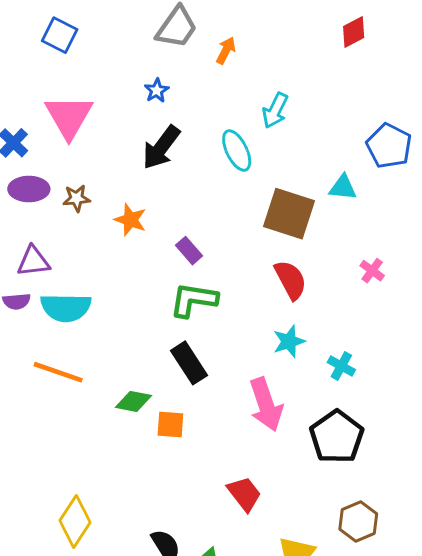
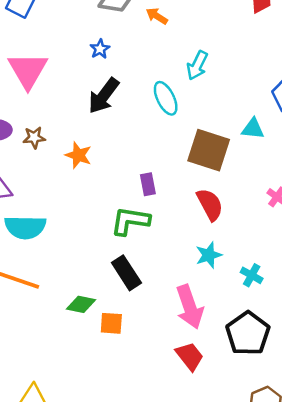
orange arrow: (226, 50) -> (157, 16), turned -85
purple rectangle: (189, 251) -> (148, 184), moved, turned 30
red trapezoid: (244, 494) -> (190, 356), moved

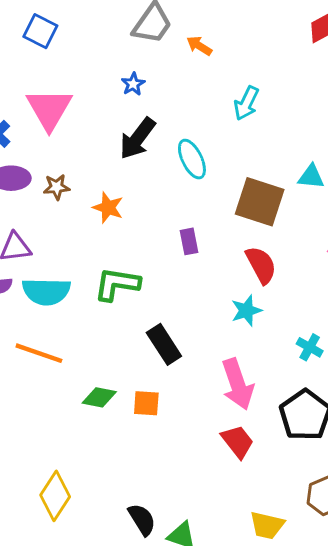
cyan ellipse: (166, 98) -> (192, 159), moved
green L-shape: (130, 221) -> (117, 284), moved
cyan star: (209, 255) -> (246, 311), moved
green diamond: (81, 304) -> (99, 397), moved

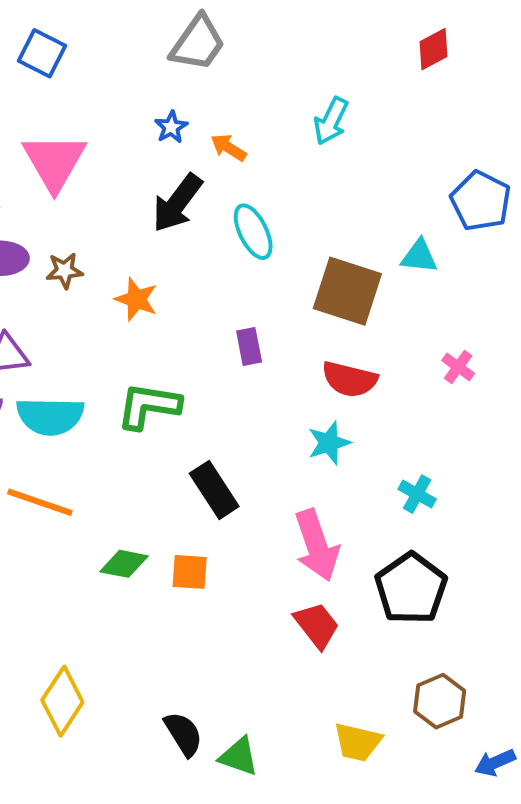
orange arrow: (199, 46) -> (229, 148), moved
cyan arrow: (246, 103) -> (331, 121), moved
red semicircle: (261, 265) -> (349, 379), turned 132

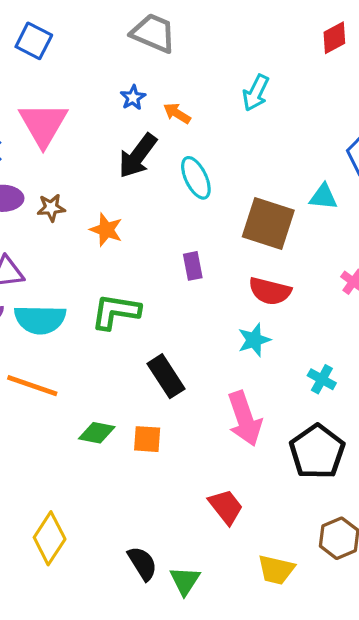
gray trapezoid: (198, 43) -> (153, 33), turned -102
red trapezoid: (317, 625) -> (226, 507), moved
green triangle: (239, 756) -> (185, 581), turned 44

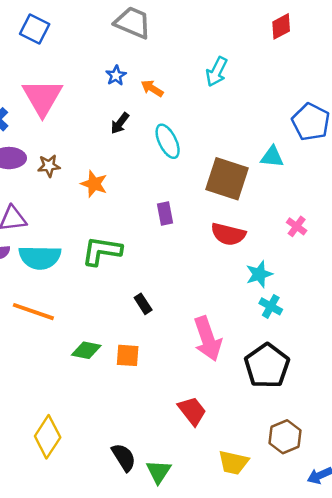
black arrow: (138, 156) -> (120, 123), size x0.6
cyan star: (254, 340) -> (259, 274), moved
black rectangle: (166, 376) -> (143, 304), size x0.6

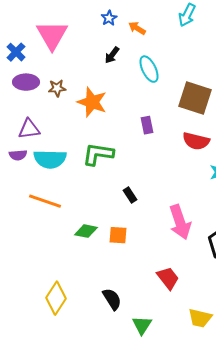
orange star: (94, 184) -> (92, 102), size x1.4
black semicircle: (124, 457) -> (112, 299), moved

